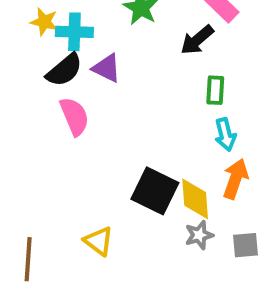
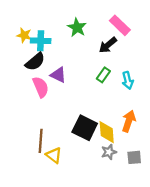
purple triangle: (107, 68) -> (58, 75), moved
green rectangle: (215, 90) -> (103, 75), moved, turned 32
cyan arrow: (225, 134) -> (128, 80), moved
brown line: (28, 259) -> (41, 141), moved

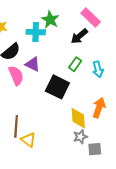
cyan cross: (41, 41) -> (36, 32), moved
black square: (85, 128) -> (57, 87), moved
gray square: (134, 157) -> (95, 149), moved

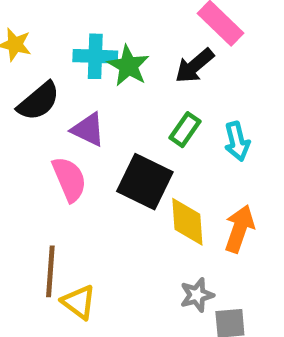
green star: (50, 20) -> (128, 66), moved
pink semicircle: (16, 76) -> (69, 179), moved
yellow diamond: (78, 118) -> (187, 222), moved

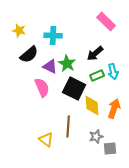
green star: (128, 66) -> (67, 64), moved
black arrow: (194, 66) -> (95, 54), moved
green rectangle: (185, 130) -> (97, 76), moved, turned 32
brown line: (50, 271) -> (68, 126), moved

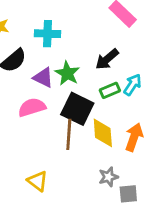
cyan arrow: (113, 72) -> (133, 85), turned -133
pink semicircle: (42, 88) -> (32, 107), turned -84
brown line: (68, 126) -> (69, 134), moved

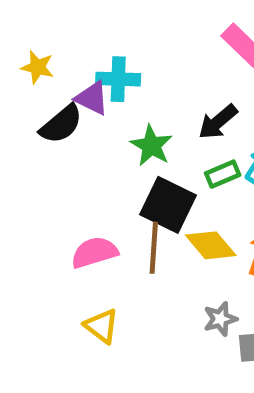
purple triangle: (43, 78) -> (92, 98), moved
pink semicircle: (32, 107) -> (94, 252), moved
yellow diamond: (103, 133) -> (211, 245), turned -36

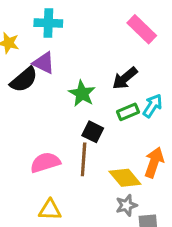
cyan cross: (118, 79) -> (48, 23), moved
black square: (168, 205) -> (93, 132), size x0.6
yellow diamond: (211, 245) -> (125, 178), moved
yellow triangle: (102, 326) -> (50, 210), turned -35

